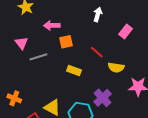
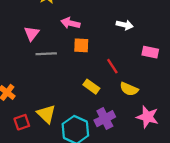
white arrow: (98, 14) -> (125, 25), turned 72
pink rectangle: (126, 32) -> (150, 52), turned 48
yellow rectangle: (74, 70) -> (91, 87), moved

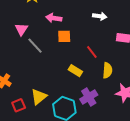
gray line: (46, 54) -> (35, 46), turned 54
yellow semicircle: (129, 89) -> (107, 70), turned -105
yellow triangle: (46, 114) -> (39, 97), turned 42

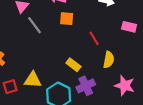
yellow rectangle: (75, 71) -> (73, 65), moved
yellow triangle: (39, 97) -> (33, 80), turned 36

